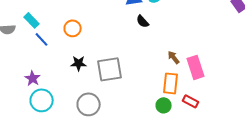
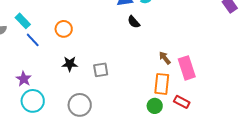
gray square: (110, 69) -> (101, 70), size x0.6

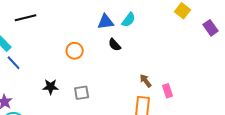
orange circle: (64, 29) -> (75, 51), moved
pink rectangle: (187, 68) -> (168, 91), size x0.6

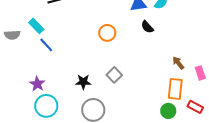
black star: (51, 87) -> (83, 82), moved
gray square: (82, 93) -> (114, 75), turned -35

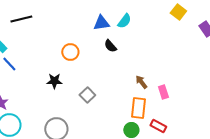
gray square: (114, 75) -> (87, 95), moved
black star: (83, 82) -> (54, 81), moved

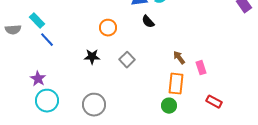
gray square: (87, 95) -> (127, 60), moved
red rectangle: (158, 126) -> (214, 102), moved

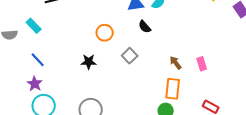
blue line: (47, 40) -> (38, 60), moved
gray square: (127, 60) -> (130, 56), moved
pink rectangle: (201, 68) -> (202, 64), moved

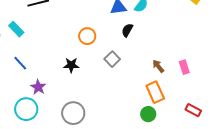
black semicircle: (145, 27) -> (127, 30), turned 72
purple star: (35, 84) -> (38, 87), moved
orange rectangle: (173, 89) -> (155, 92), turned -30

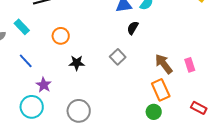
orange circle: (87, 36) -> (61, 36), moved
brown arrow: (158, 66) -> (164, 64), size x1.5

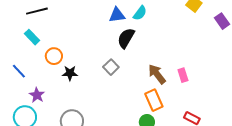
cyan rectangle: (22, 27) -> (32, 37), moved
black semicircle: (133, 28) -> (126, 38), size x1.5
orange circle: (61, 36) -> (54, 56), moved

